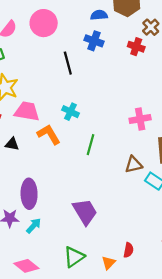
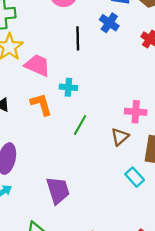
pink trapezoid: (27, 111) -> (37, 65), moved
cyan cross: (70, 112) -> (68, 87), turned -35
brown triangle: (134, 165) -> (120, 137), moved, turned -42

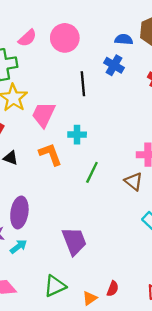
pink trapezoid: (37, 65) -> (44, 114), turned -84
brown triangle: (120, 137) -> (134, 181), turned -36

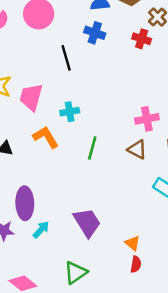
cyan arrow: (19, 246) -> (41, 230), moved
orange triangle: (90, 298) -> (133, 243), moved, turned -35

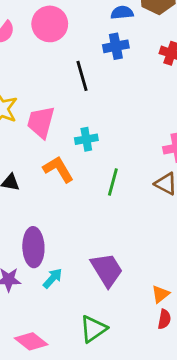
blue cross: (95, 33) -> (116, 46), turned -30
orange triangle: (133, 243) -> (160, 294), turned 42

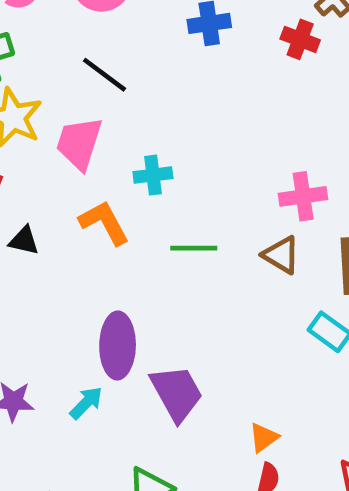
black line: (82, 76) -> (105, 75), moved, turned -40
green line: (113, 182) -> (194, 248), turned 72
purple ellipse: (33, 247) -> (118, 345), moved

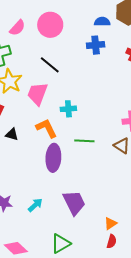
purple ellipse: (118, 345) -> (53, 158), moved

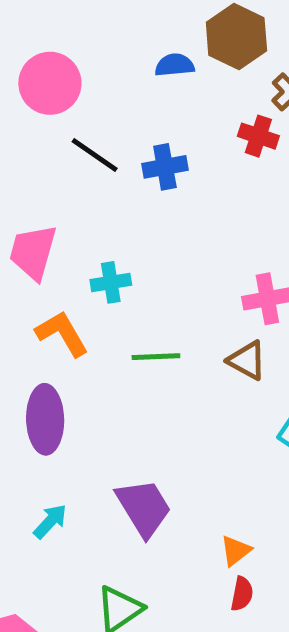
blue cross: (96, 45) -> (165, 167), moved
black line: (50, 65) -> (95, 155), moved
purple ellipse: (53, 158) -> (45, 419), moved

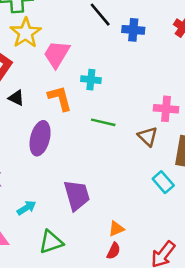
cyan arrow: (50, 521) -> (27, 208), moved

